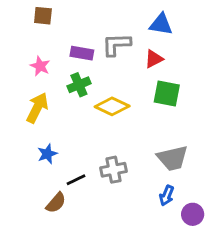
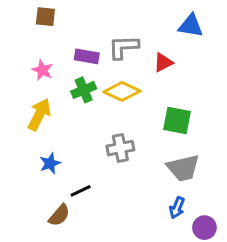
blue triangle: (161, 24) -> (191, 26), moved
green square: (167, 93) -> (177, 121), moved
yellow diamond: (112, 106) -> (122, 91), moved
gray cross: (113, 170) -> (120, 148), moved

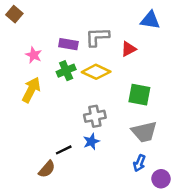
brown square: (45, 17) -> (14, 14), moved, turned 35
blue star: (50, 163) -> (91, 141), moved

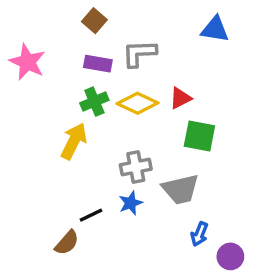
brown square: (14, 14) -> (94, 21), moved
red triangle: (129, 49) -> (180, 98), moved
pink star: (34, 55) -> (27, 62), moved, size x1.5
yellow arrow: (31, 90) -> (74, 141), moved
gray trapezoid: (144, 132) -> (180, 189), moved

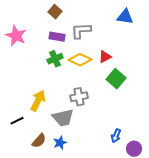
green square: (199, 136) -> (116, 79), turned 30
yellow arrow: (74, 141) -> (38, 101), moved
gray trapezoid: (180, 189) -> (63, 118), moved
blue star: (131, 203) -> (60, 143), moved
black line: (91, 215) -> (17, 121), moved

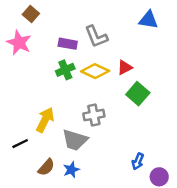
brown square: (55, 12) -> (31, 14), moved
gray L-shape: (81, 31) -> (96, 37), turned -110
gray trapezoid: (63, 118) -> (75, 140), turned 30

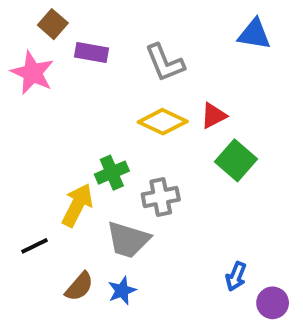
purple rectangle: (68, 44) -> (91, 53), moved
green cross: (65, 70) -> (112, 173), moved

